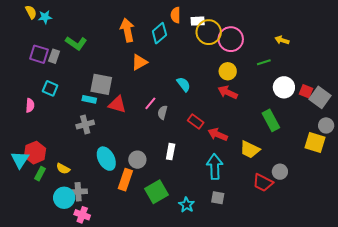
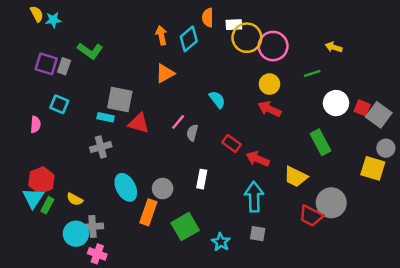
orange arrow: (127, 30) -> (161, 35), moved, size x0.7
cyan triangle: (20, 160) -> (33, 198), moved
gray circle: (280, 172) -> (331, 203), size x1.6

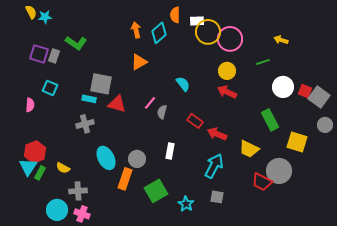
yellow square: (373, 168) -> (297, 142), moved
cyan arrow: (254, 197) -> (214, 166), turned 30
cyan circle: (76, 234) -> (57, 210), moved

